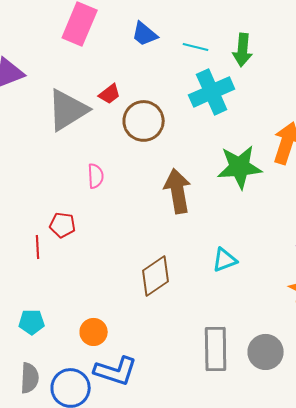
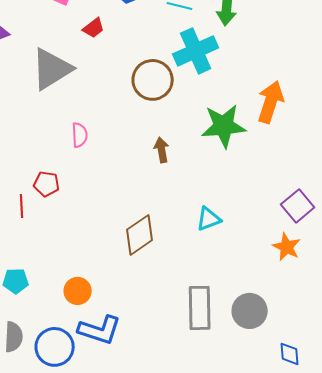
red trapezoid: (110, 94) -> (94, 28), moved
brown circle: (144, 121) -> (153, 80), moved
brown arrow: (178, 191) -> (162, 150), size x0.6

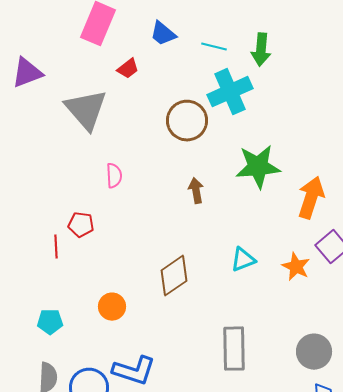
gray triangle: (52, 69) -> (86, 110), turned -39
orange arrow: (271, 102) -> (311, 198), moved
orange star: (287, 247) -> (296, 267), moved
orange circle: (78, 291) -> (112, 307), moved
gray circle: (250, 311) -> (314, 352), moved

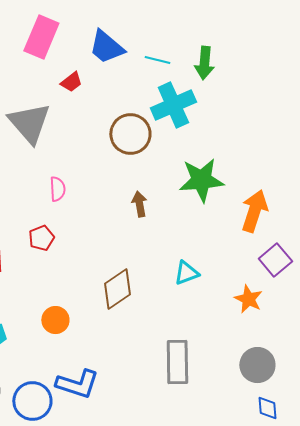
blue trapezoid: (163, 34) -> (106, 47), size x1.4
red pentagon: (81, 225) -> (41, 238), moved, turned -30
orange star: (296, 267) -> (248, 299), moved

